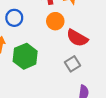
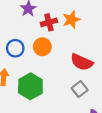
orange circle: (55, 21) -> (42, 47), moved

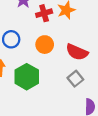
orange circle: (42, 47) -> (45, 45), moved

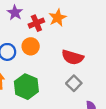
orange circle: (45, 45) -> (31, 46), moved

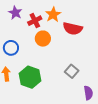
orange circle: (31, 46) -> (43, 39), moved
red semicircle: (73, 57) -> (73, 29), moved

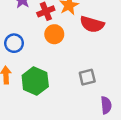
gray square: (72, 71) -> (87, 77), turned 32

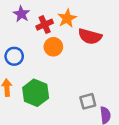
gray square: (87, 77) -> (88, 101), moved

